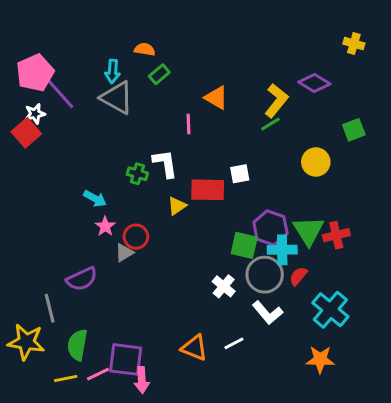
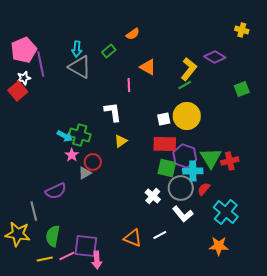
orange semicircle: (145, 49) -> (133, 34), moved, turned 136
purple line: (60, 93) -> (41, 64), turned 30
yellow circle: (316, 162) -> (187, 116), moved, size x1.4
green cross: (137, 174) -> (80, 135), moved, size x1.5
red rectangle: (208, 190) -> (165, 144), moved

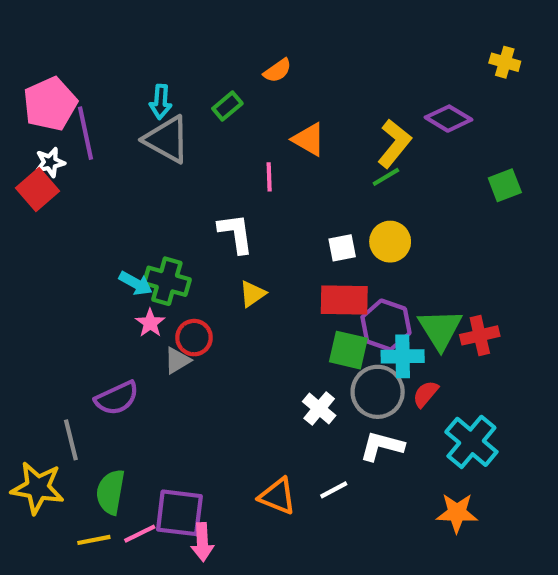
yellow circle: (187, 116) -> (390, 242), size x0.7
white L-shape: (183, 214) -> (382, 446), turned 145

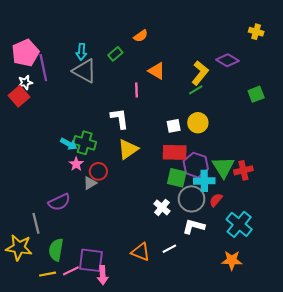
yellow triangle: (252, 294) -> (128, 149), size x1.5

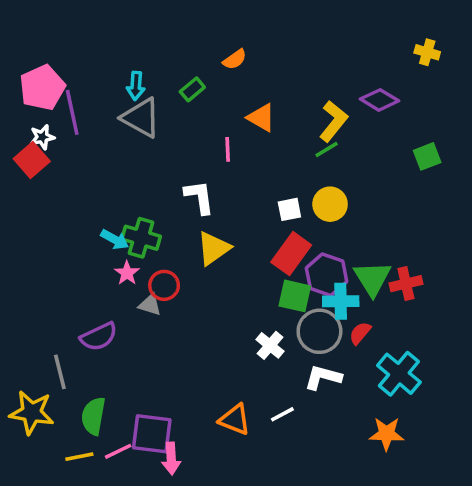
red rectangle: (175, 152) -> (291, 254), turned -55
gray triangle: (90, 183) -> (150, 305), turned 48

